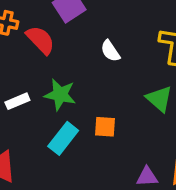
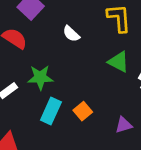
orange square: (105, 127) -> (83, 111), moved, turned -30

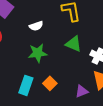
white semicircle: (71, 34) -> (36, 26), turned -56
green star: (40, 77) -> (38, 53), moved

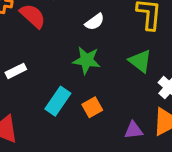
white semicircle: (36, 26) -> (95, 22), turned -32

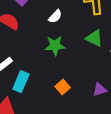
cyan rectangle: (58, 101) -> (21, 82), moved
orange square: (92, 107) -> (63, 87), moved

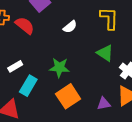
green star: (55, 46) -> (59, 68), moved
orange square: (63, 87) -> (68, 96), size x1.6

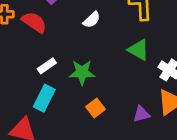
white rectangle: (15, 66) -> (47, 66), moved
orange square: (68, 96) -> (96, 108), size x0.6

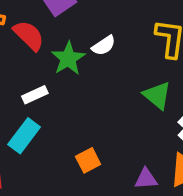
green star: (82, 72) -> (68, 58), moved, turned 30

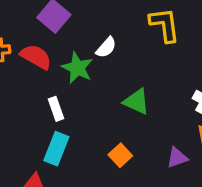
white rectangle: (35, 95) -> (56, 109), turned -70
green triangle: (157, 95) -> (137, 102), moved

